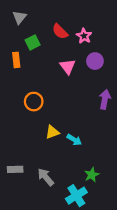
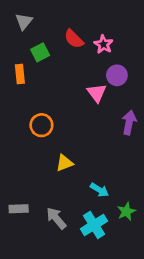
pink triangle: (68, 67) -> (97, 93), moved
cyan arrow: (74, 140) -> (99, 190), moved
green star: (92, 175) -> (126, 211), moved
cyan cross: (76, 196) -> (94, 225), moved

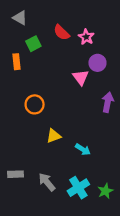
gray triangle: (24, 21) -> (20, 18), turned -40
cyan arrow: (99, 190) -> (83, 149), moved
green star: (126, 211) -> (105, 191), moved

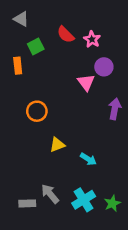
gray rectangle: (15, 174) -> (27, 203), moved

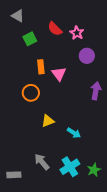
orange rectangle: (18, 66) -> (41, 67), moved
pink triangle: (86, 82) -> (59, 74), moved
gray rectangle: (27, 203) -> (14, 175), moved

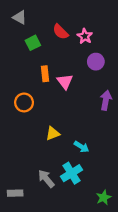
orange circle: (31, 93) -> (24, 102), moved
cyan cross: (70, 167) -> (72, 173), moved
green star: (94, 170) -> (104, 197), moved

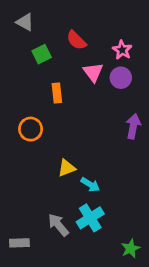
pink star: (85, 36) -> (122, 50), moved
pink triangle: (65, 81) -> (93, 72), moved
cyan arrow: (81, 147) -> (90, 185), moved

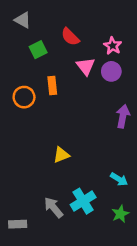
orange circle: (31, 129) -> (24, 97), moved
cyan arrow: (90, 185) -> (119, 179), moved
green star: (131, 248) -> (120, 214), moved

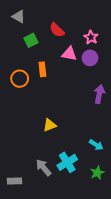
pink triangle: (86, 66) -> (69, 54), turned -42

